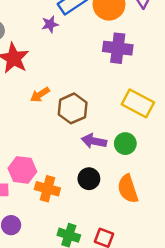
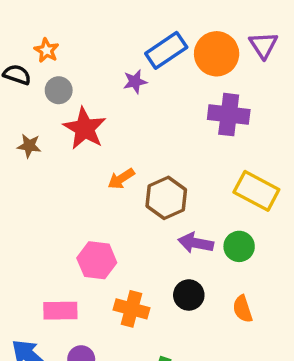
pink hexagon: (22, 170) -> (97, 260), moved
orange semicircle: (128, 189) -> (243, 309), size x0.7

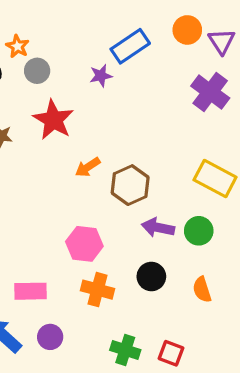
orange circle: (217, 54) -> (187, 30), moved, size x0.7
gray circle: (59, 90) -> (37, 71), moved
purple cross: (229, 115) -> (210, 92), moved, turned 30
pink hexagon: (97, 260) -> (84, 244), moved

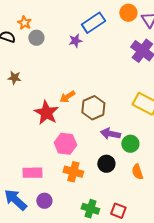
red star: (53, 120) -> (46, 113), moved
green circle: (199, 231) -> (130, 144), moved

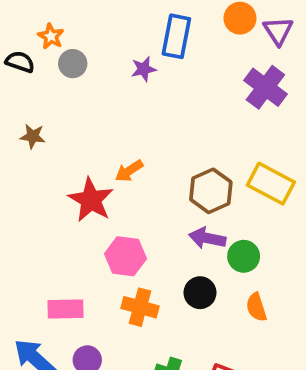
blue rectangle: (93, 23) -> (176, 36), turned -45
brown hexagon: (93, 108) -> (211, 191), moved

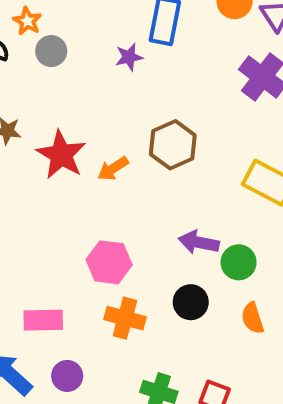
brown hexagon: (211, 191) -> (173, 145), moved
red star: (91, 200) -> (61, 155), moved

